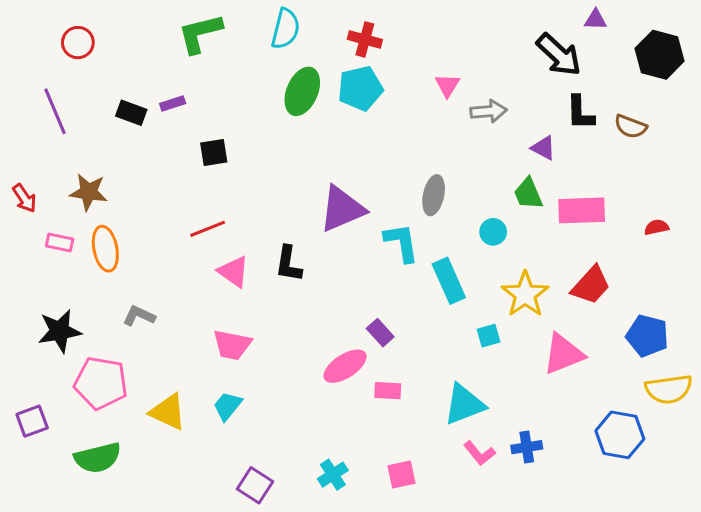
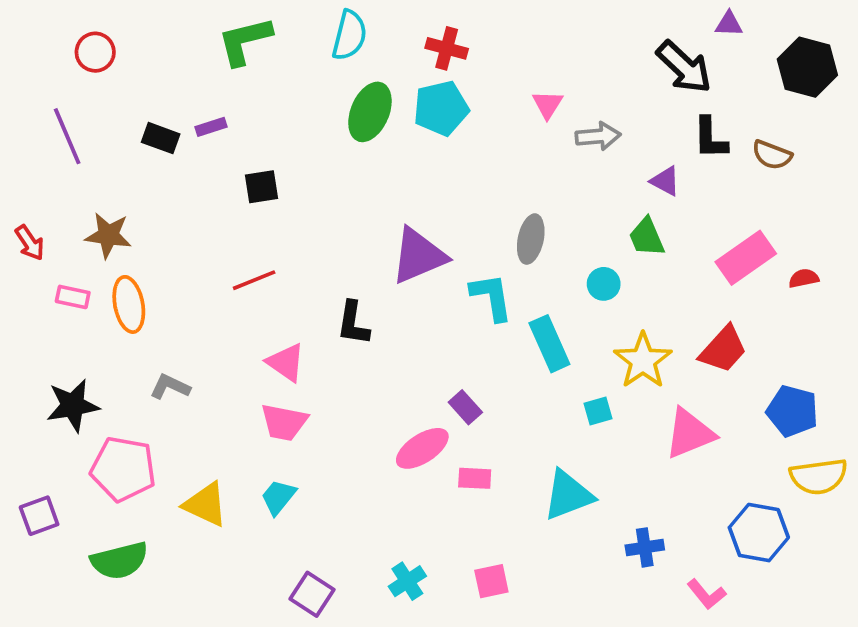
pink rectangle: (582, 210) -> (746, 258), moved, turned -33
pink triangle: (234, 272) -> (286, 362), moved
pink L-shape: (479, 453) -> (706, 594), moved

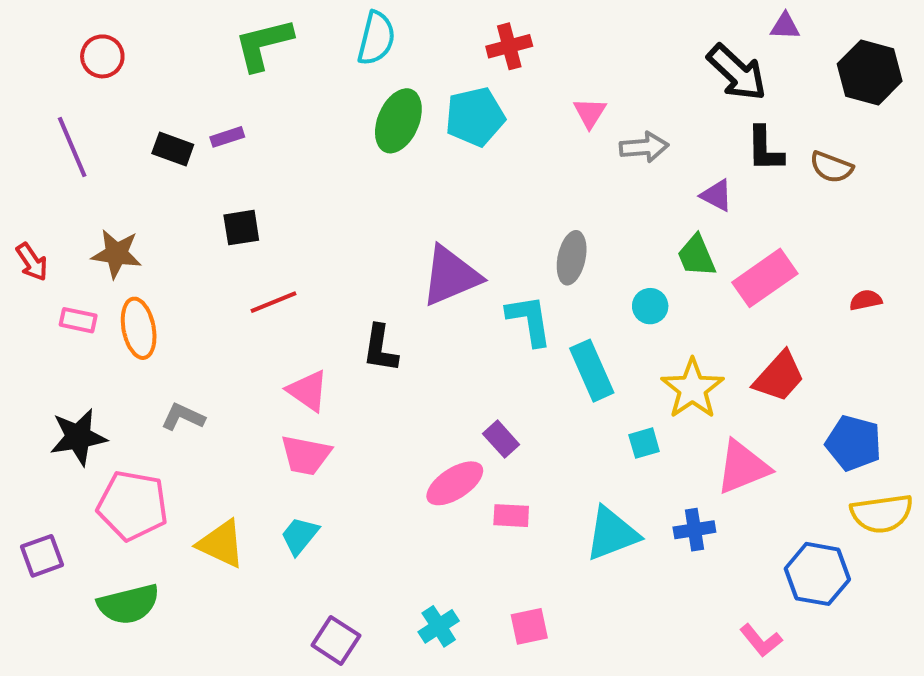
red cross: (447, 48) -> (509, 46), moved, turned -30
black square: (262, 187) -> (241, 228), moved
pink rectangle: (746, 258) -> (765, 278), moved
blue cross: (645, 547) -> (694, 530), moved

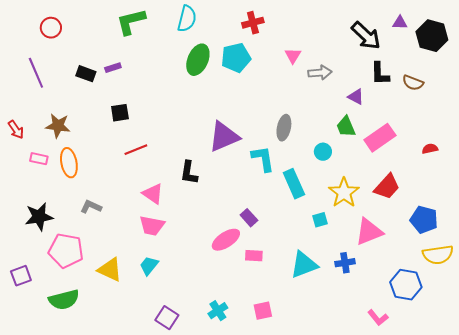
purple triangle: (785, 26) -> (400, 23), moved

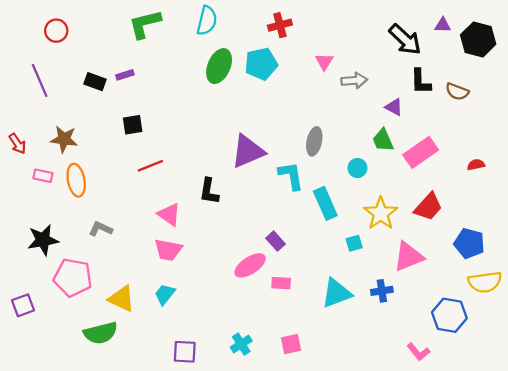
green semicircle: (64, 300) -> (101, 333), moved
purple square: (167, 318) -> (185, 352), turned -30

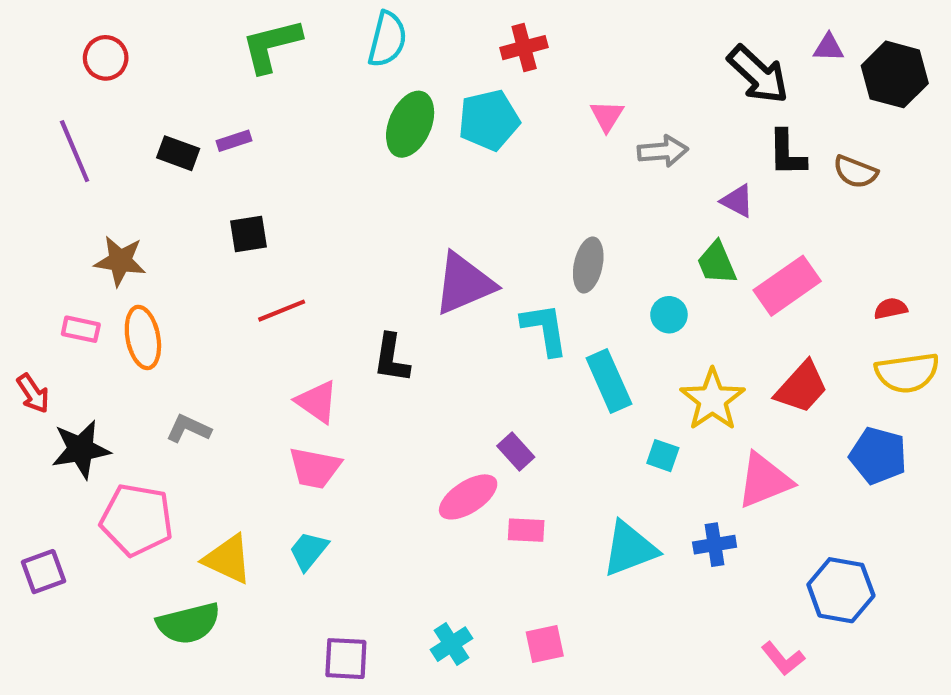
red arrow: (17, 144) -> (33, 393), moved
cyan square: (354, 243) -> (663, 456), turned 35
yellow semicircle: (485, 282) -> (907, 373), moved

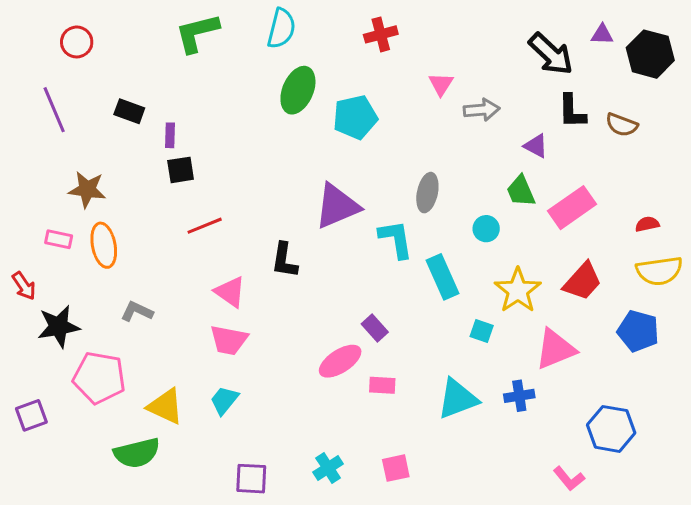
cyan pentagon: (489, 120) -> (355, 117), moved
purple rectangle: (234, 141) -> (170, 135), moved, turned -70

